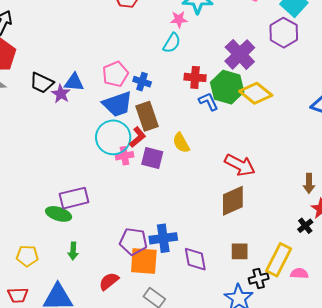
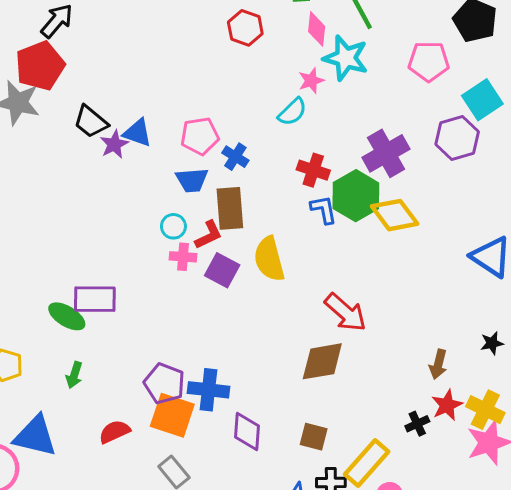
pink star: (179, 19) -> (311, 81), turned -30
blue trapezoid: (118, 104) -> (192, 180), size x0.7
cyan circle: (113, 137) -> (173, 226), size x0.5
yellow semicircle: (181, 143) -> (269, 259), size x1.4

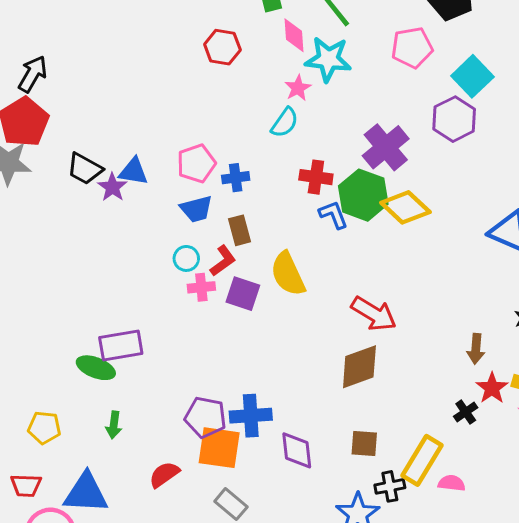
blue cross: (235, 157) -> (236, 178), turned -30
brown rectangle: (230, 208) -> (240, 230), size x0.7

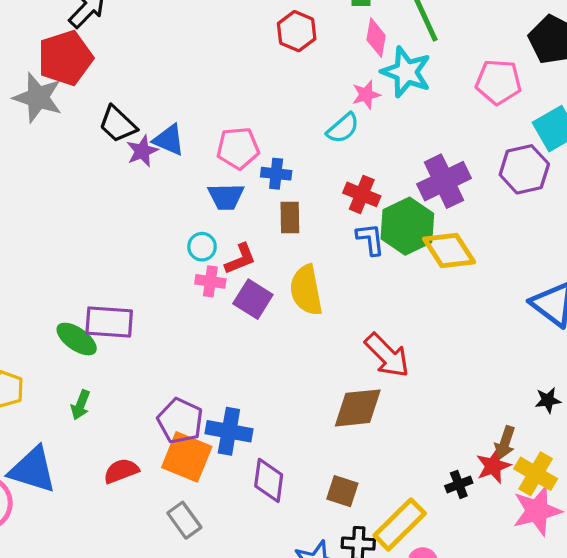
brown rectangle: (240, 230) -> (290, 218), moved
brown arrow: (476, 349) -> (505, 443), moved

